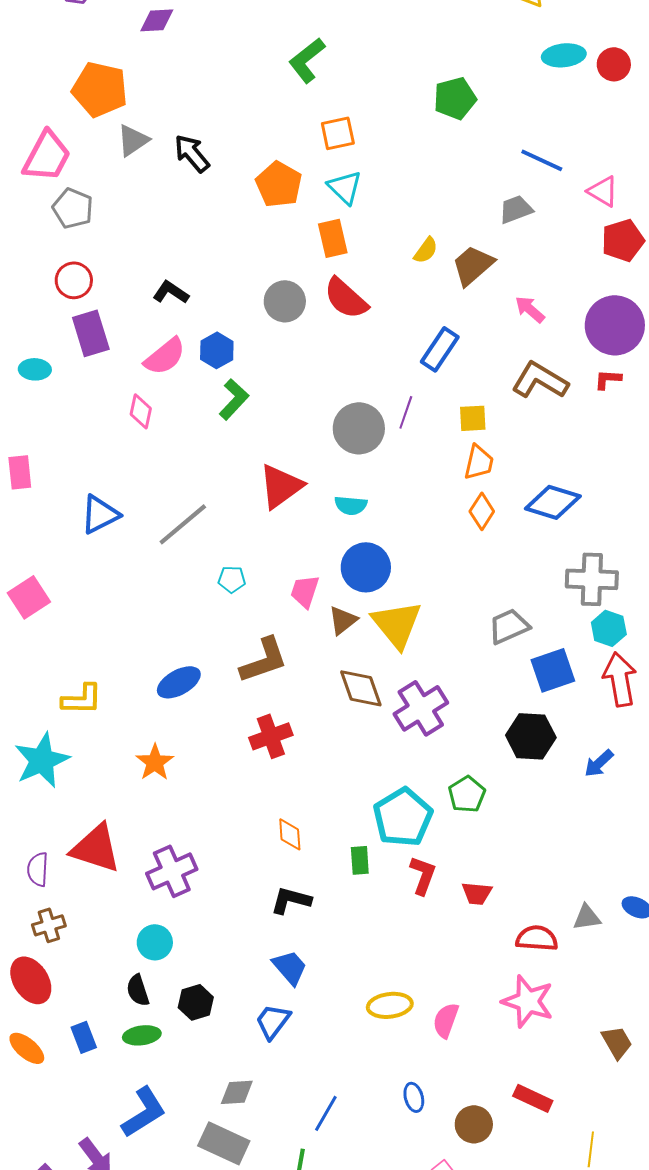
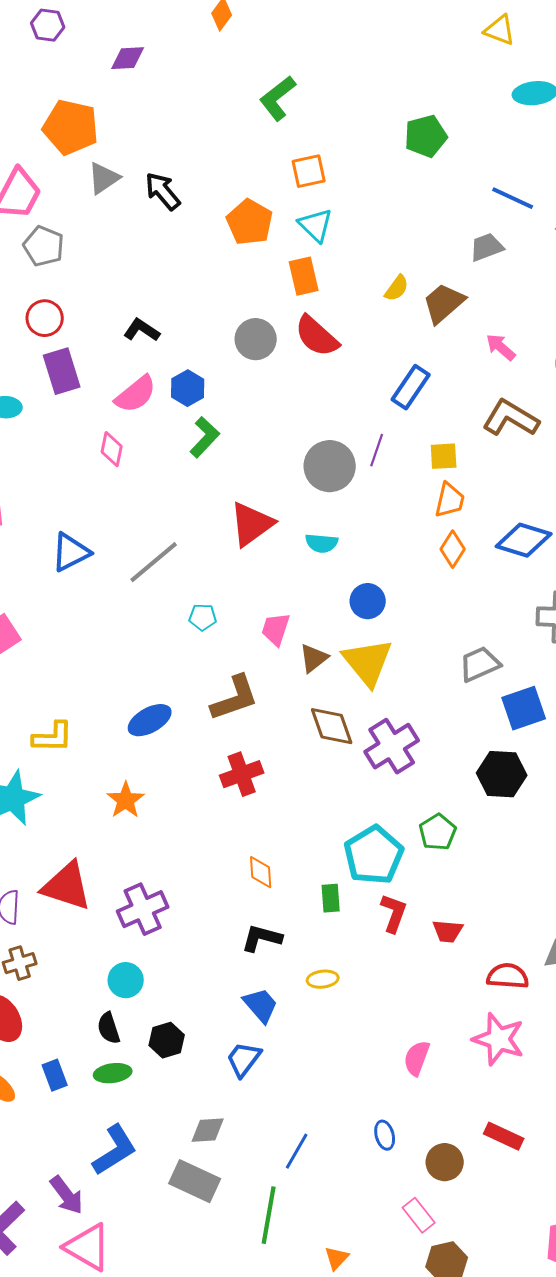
blue circle: (366, 567) -> (368, 601), moved, size x0.7
yellow ellipse: (390, 1005) -> (323, 979), moved, size x0.7

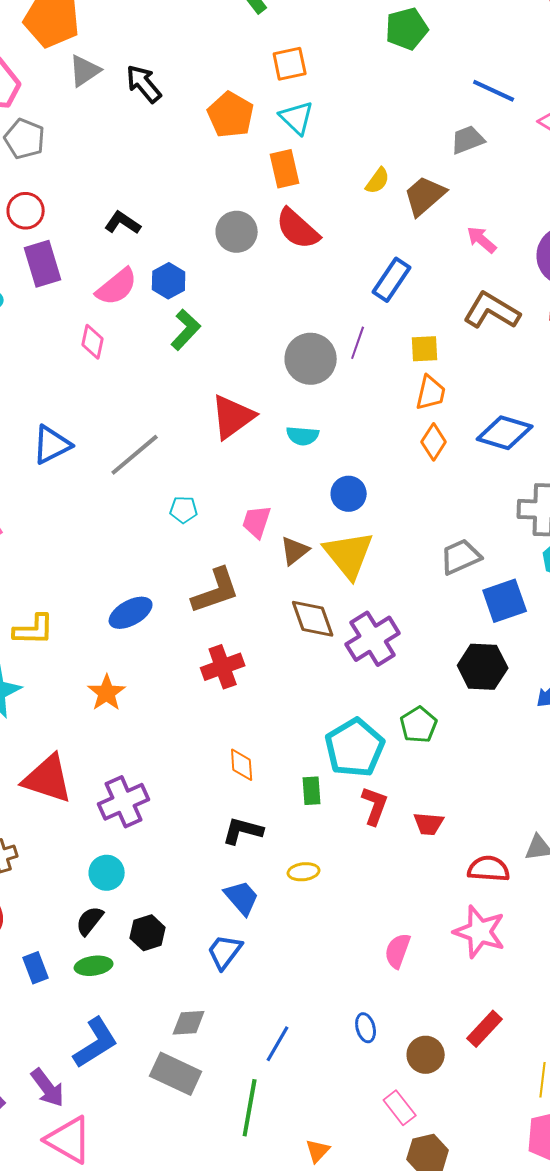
black semicircle: (109, 1028) -> (90, 921), turned 56
red rectangle: (504, 1136) -> (485, 1029), turned -72

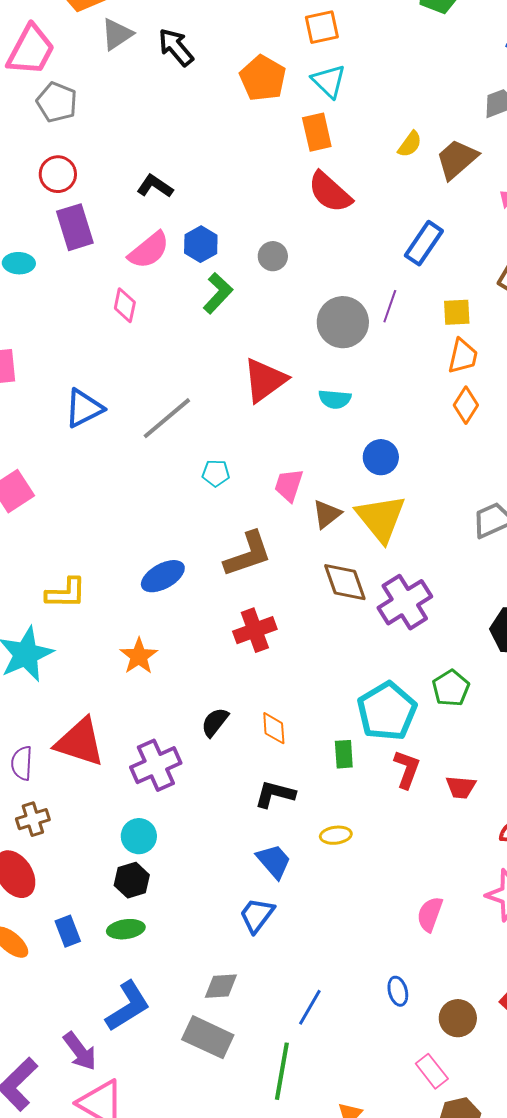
gray circle: (237, 232) -> (273, 256), moved, size x0.7
black semicircle: (90, 921) -> (215, 722), moved
black hexagon: (148, 933) -> (132, 880), moved

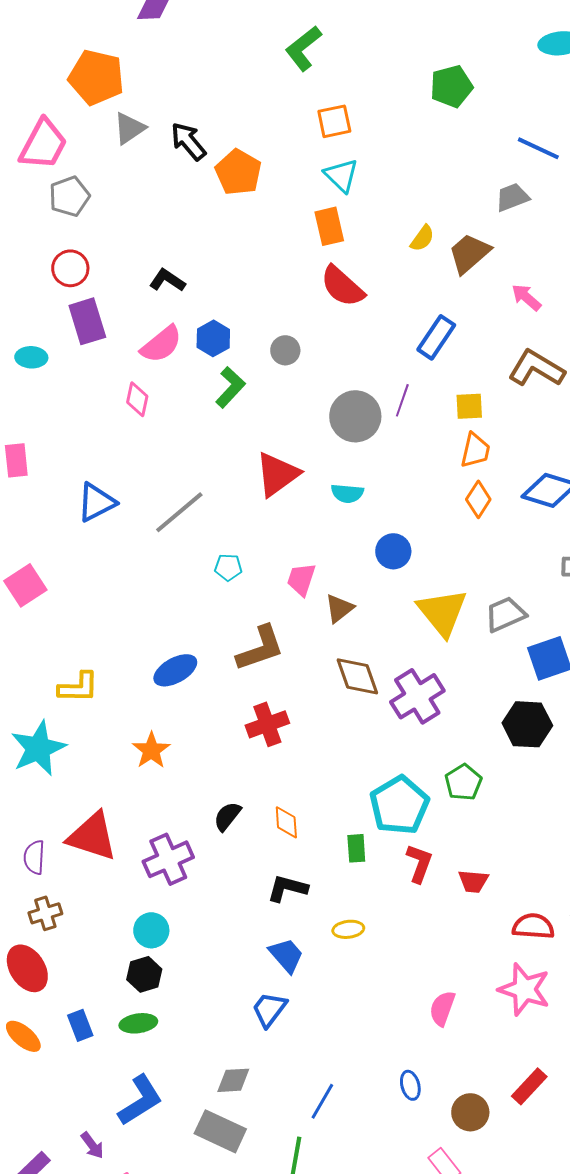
orange pentagon: (263, 78) -> (238, 172), moved
gray pentagon: (57, 102) -> (69, 196), turned 30
yellow triangle: (381, 518) -> (442, 612), moved
purple arrow: (80, 1051) -> (92, 1145), size x0.7

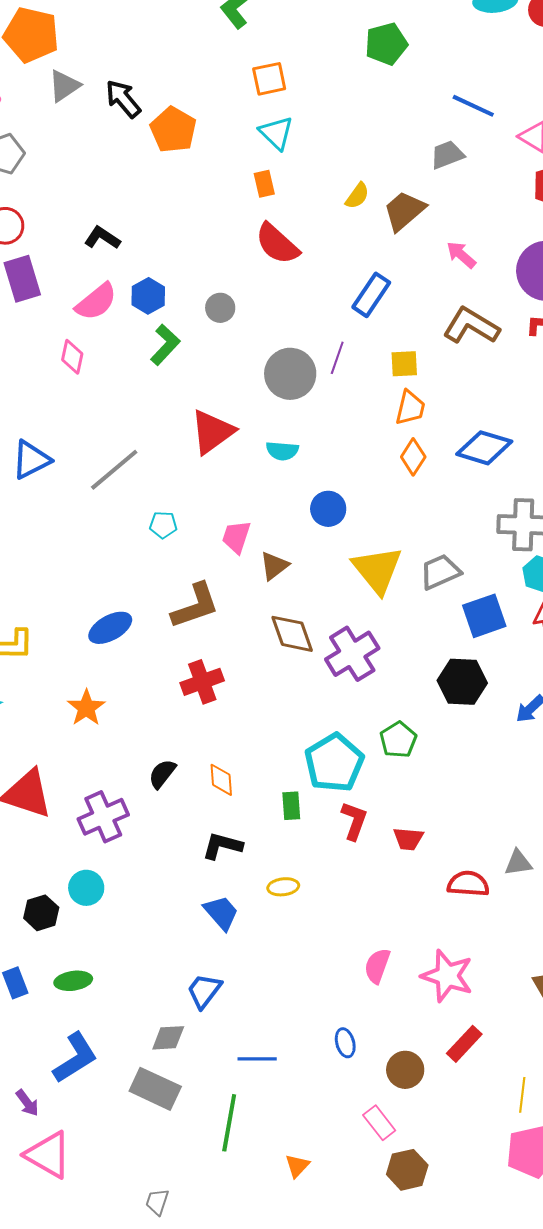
orange rectangle: (329, 226) -> (264, 184), size x0.7
black hexagon: (144, 974) -> (41, 913), moved
pink star: (524, 989) -> (447, 976), moved
blue trapezoid: (269, 1009) -> (204, 991), moved
blue line: (322, 1101) -> (257, 1059), turned 60

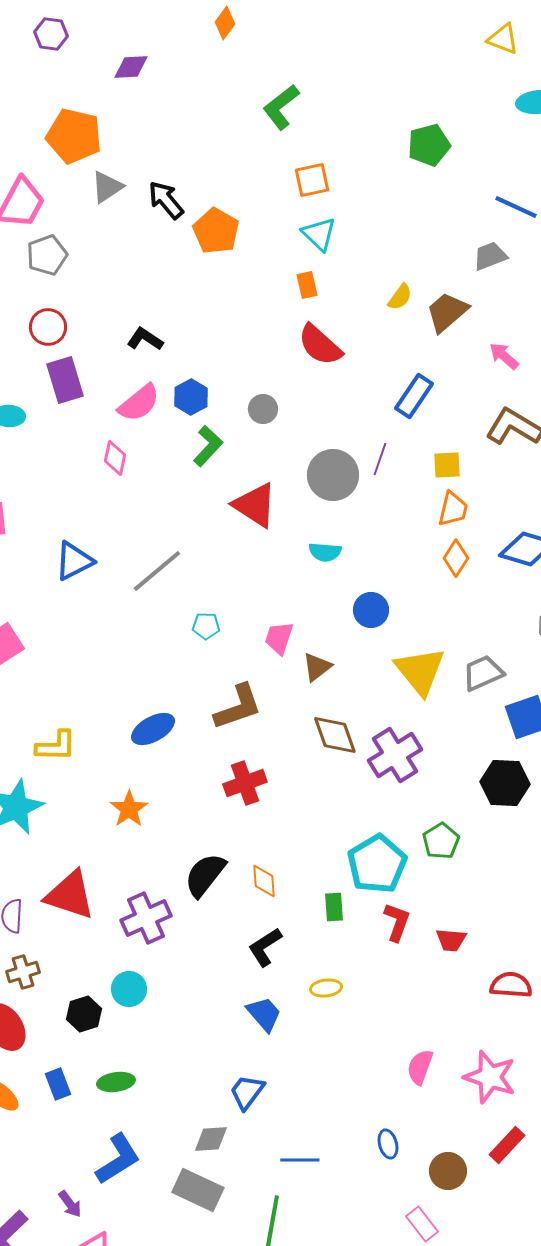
red triangle: (212, 432) -> (255, 505), moved, turned -51
black semicircle: (162, 774) -> (205, 875), size x1.5
black L-shape: (222, 846) -> (265, 947), turned -48

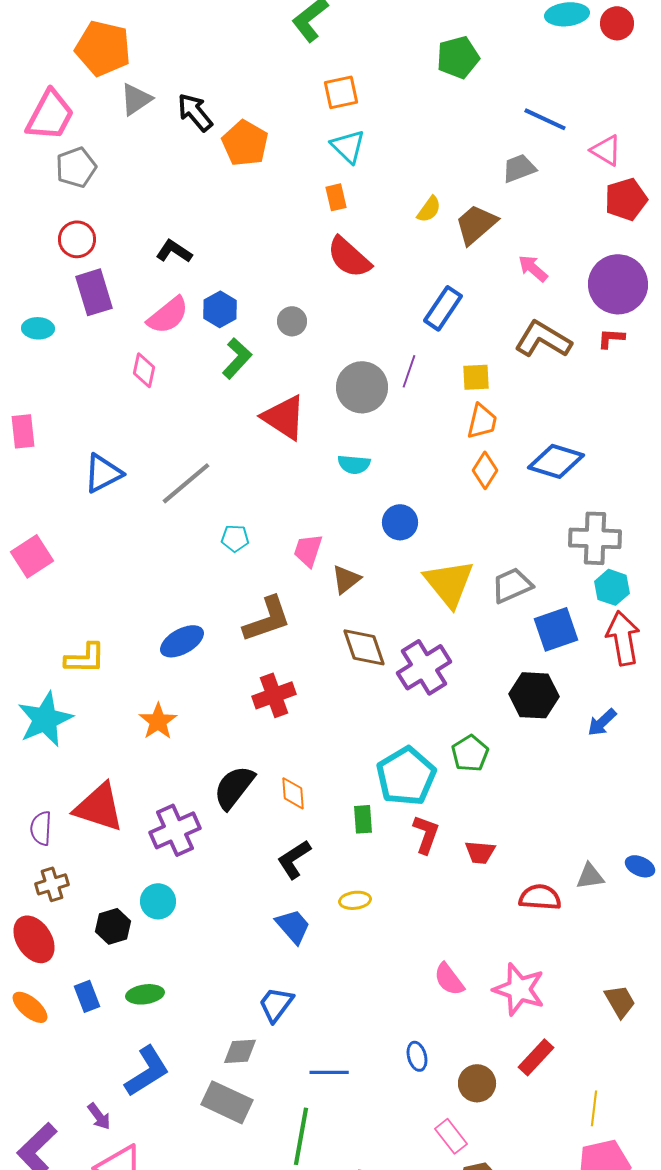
pink semicircle: (420, 1067) -> (449, 979), turned -57

